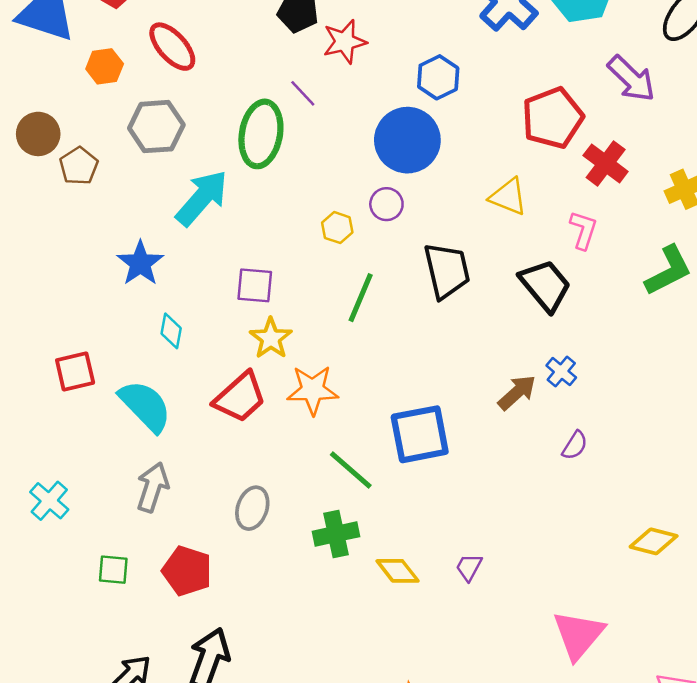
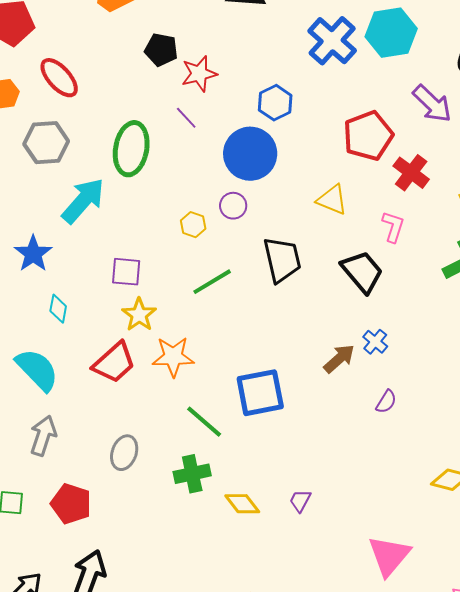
purple line: (303, 93) -> (186, 118), moved
green line: (361, 298) -> (212, 282), turned 36

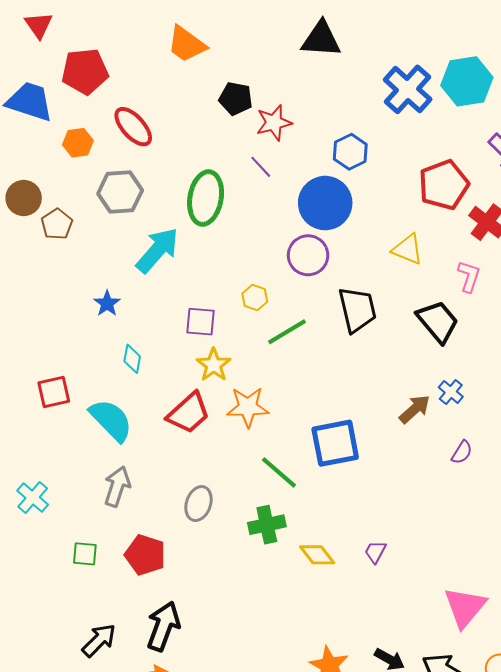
purple circle: (233, 206) -> (308, 255), size x1.5
yellow hexagon: (193, 225) -> (255, 298), moved
blue star: (33, 254) -> (107, 304), size x0.7

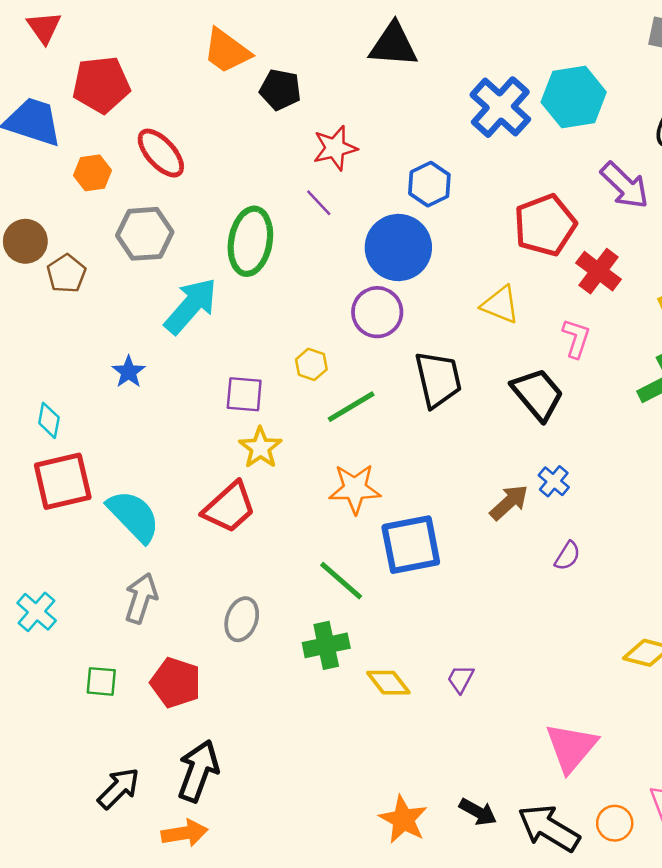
black pentagon: (236, 98) -> (280, 90), moved
cyan diamond: (132, 359) -> (49, 420), moved
red square: (54, 392) -> (63, 481), size x1.4
orange star: (248, 407) -> (355, 489), moved

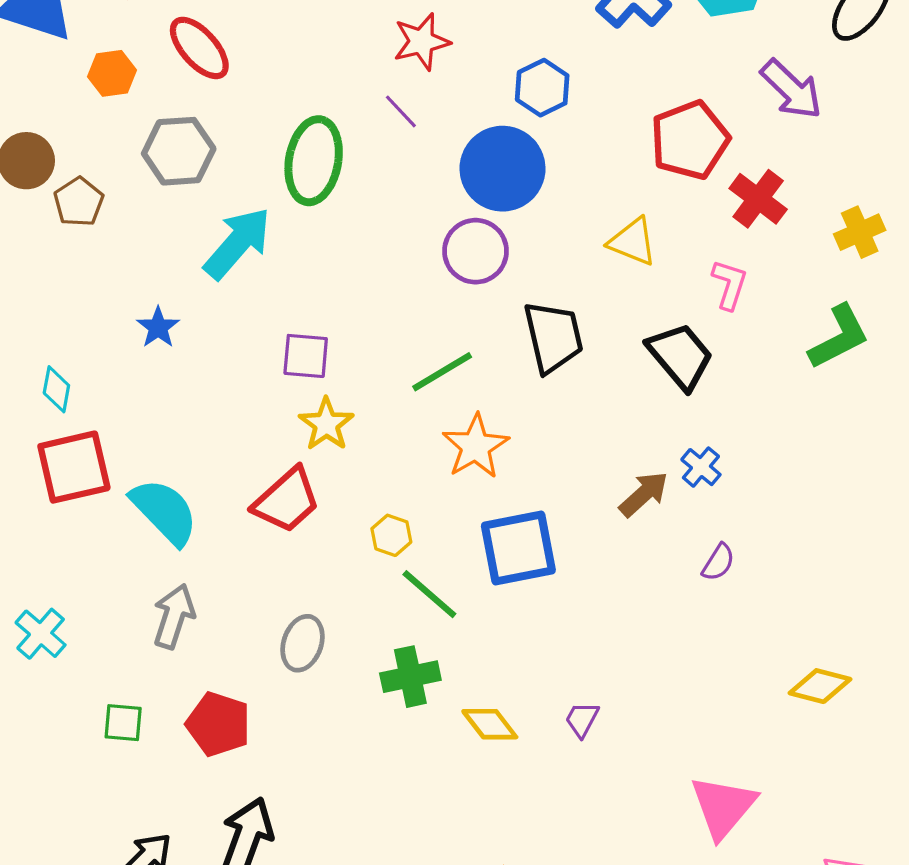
yellow hexagon: (311, 364) -> (391, 535), moved
orange star: (355, 489) -> (476, 446), moved, turned -30

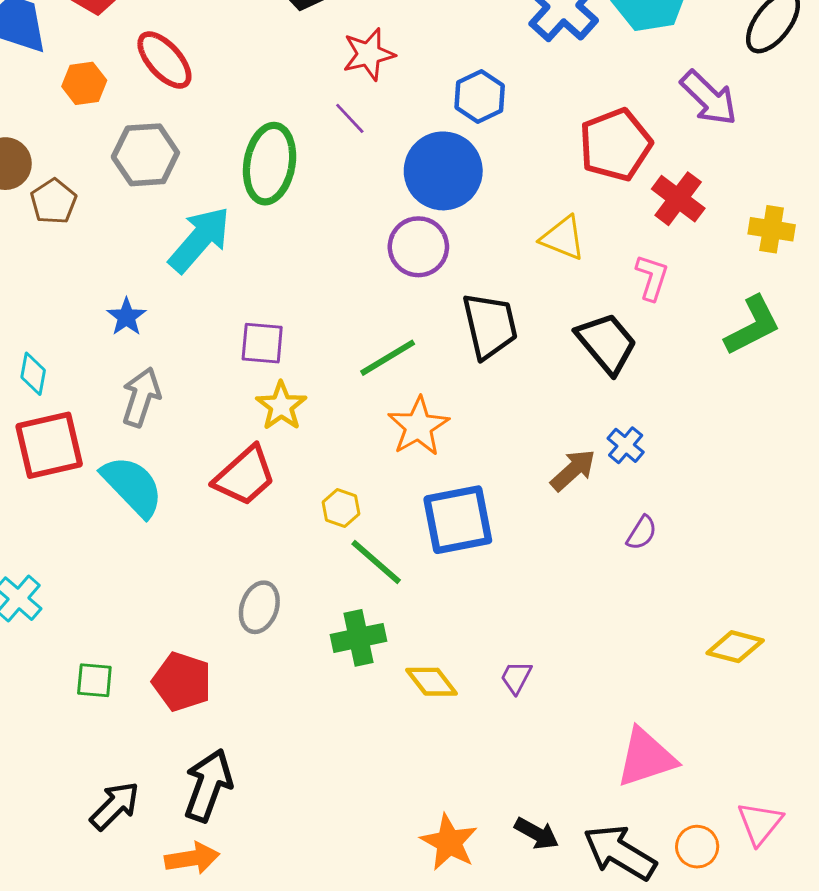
yellow cross: (860, 232) -> (772, 229), turned 33
gray arrow: (174, 616) -> (141, 397), moved
pink triangle: (723, 807) -> (646, 758), turned 32

